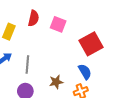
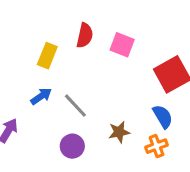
gray line: (27, 64) -> (75, 106), turned -48

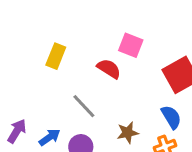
red semicircle: (85, 35) -> (109, 69), moved, turned -70
blue arrow: (41, 96) -> (50, 137), moved

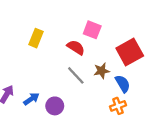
gray line: (84, 106) -> (76, 75), moved
brown star: (128, 133) -> (102, 71), moved

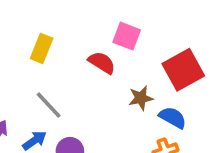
gray line: (76, 75) -> (49, 105), moved
blue semicircle: (123, 84) -> (173, 118), turned -30

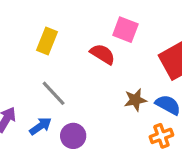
brown star: (141, 98) -> (135, 100), moved

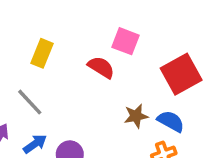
gray line: (54, 93) -> (30, 102), moved

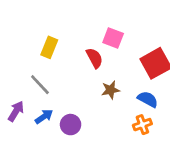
red semicircle: (101, 67) -> (94, 58), turned 30
brown star: (136, 116) -> (110, 90), moved

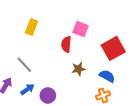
yellow rectangle: (49, 47) -> (31, 27), moved
red semicircle: (94, 58) -> (66, 44), turned -147

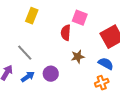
purple circle: (48, 95) -> (51, 74), moved

